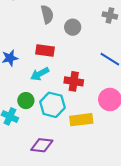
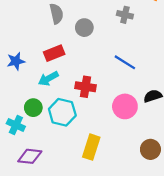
red rectangle: (45, 51) -> (54, 53), turned -30
yellow rectangle: (81, 120) -> (91, 147), moved, turned -65
purple diamond: (42, 145) -> (30, 156), moved

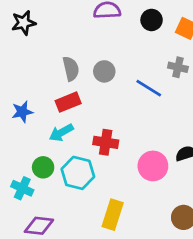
gray semicircle: (56, 14) -> (71, 69), moved
gray cross: (125, 15) -> (178, 67), moved
blue line: (125, 62) -> (149, 88), moved

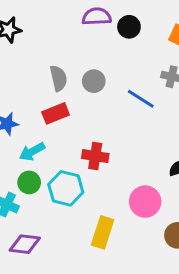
black circle: (152, 20) -> (129, 27), moved
cyan arrow: (61, 133) -> (32, 152), moved
pink circle: (153, 166) -> (145, 202), moved

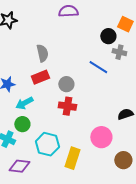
black circle: (129, 27) -> (108, 36), moved
gray circle: (94, 81) -> (66, 84), moved
cyan hexagon: (66, 188) -> (47, 144), moved

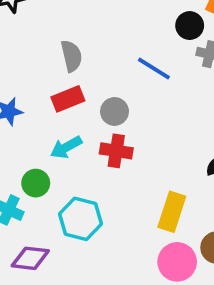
blue line: (98, 67) -> (154, 69), moved
cyan arrow: (24, 103) -> (66, 147), moved
pink circle: (101, 137) -> (177, 262), moved
yellow rectangle: (72, 158) -> (172, 212), moved

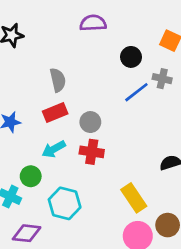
black circle: (190, 26) -> (131, 57), moved
blue line: (154, 69) -> (136, 92), moved, turned -70
yellow rectangle: (172, 212) -> (134, 198), turned -52

